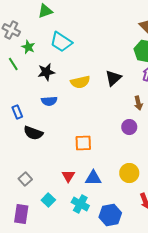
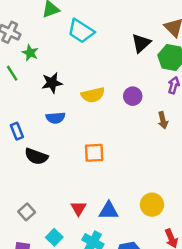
cyan trapezoid: (61, 42) -> (81, 31), moved
black triangle: (113, 78) -> (141, 43), moved
purple circle: (129, 127) -> (133, 96), moved
orange square: (83, 143) -> (94, 153), moved

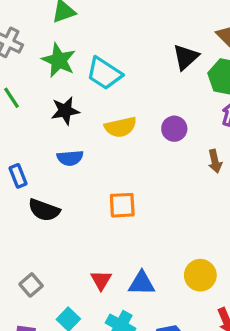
cyan trapezoid: (81, 31) -> (104, 73), moved
green star: (30, 53) -> (59, 60), moved, size x1.5

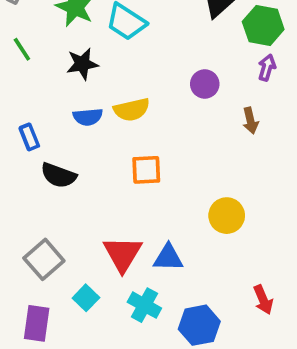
yellow semicircle: (121, 127) -> (132, 110), moved
yellow circle: (200, 275) -> (227, 216), moved
red triangle: (101, 280) -> (122, 254), size x1.6
gray square: (31, 285) -> (44, 259), size x1.5

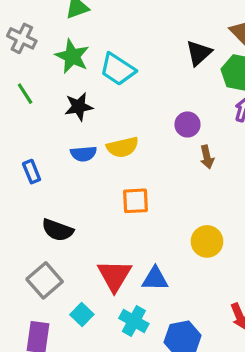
brown arrow: (250, 121) -> (207, 157), moved
black semicircle: (59, 175) -> (58, 230), moved

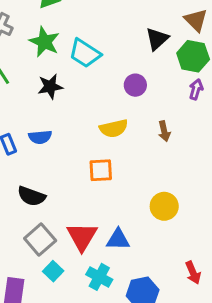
purple circle: (187, 124) -> (135, 85), moved
yellow semicircle: (123, 147) -> (114, 128), moved
blue semicircle: (84, 154) -> (40, 137), moved
gray square: (45, 280) -> (40, 239), moved

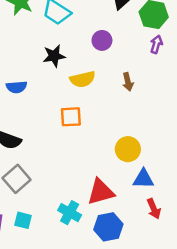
black star: (50, 87) -> (54, 56), moved
red triangle: (82, 237) -> (101, 192), moved, turned 44
blue triangle: (118, 239) -> (143, 179), moved
cyan square: (53, 271) -> (23, 220), moved, turned -30

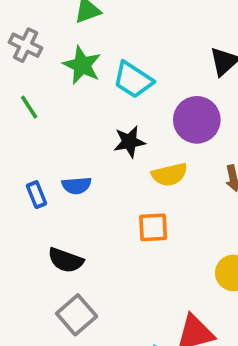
purple circle: (102, 40) -> (197, 120), size x1.6

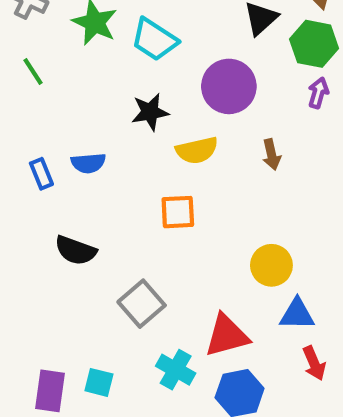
gray square: (77, 315) -> (142, 304), moved

